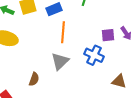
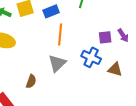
brown triangle: (119, 81) -> (115, 69), moved

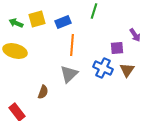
purple arrow: (123, 35) -> (135, 35), moved
brown triangle: (115, 69) -> (127, 70), moved, turned 49

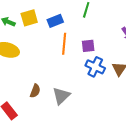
purple square: (117, 48) -> (88, 46), moved
gray triangle: (69, 74) -> (61, 96), moved

